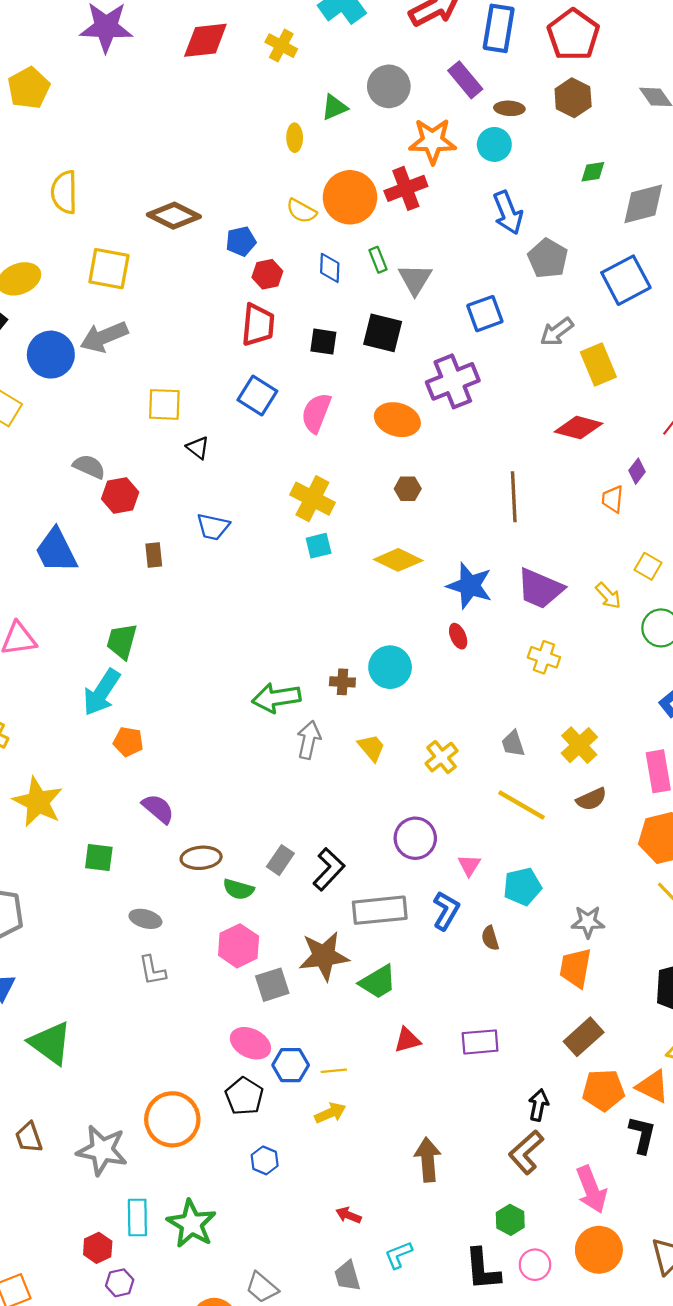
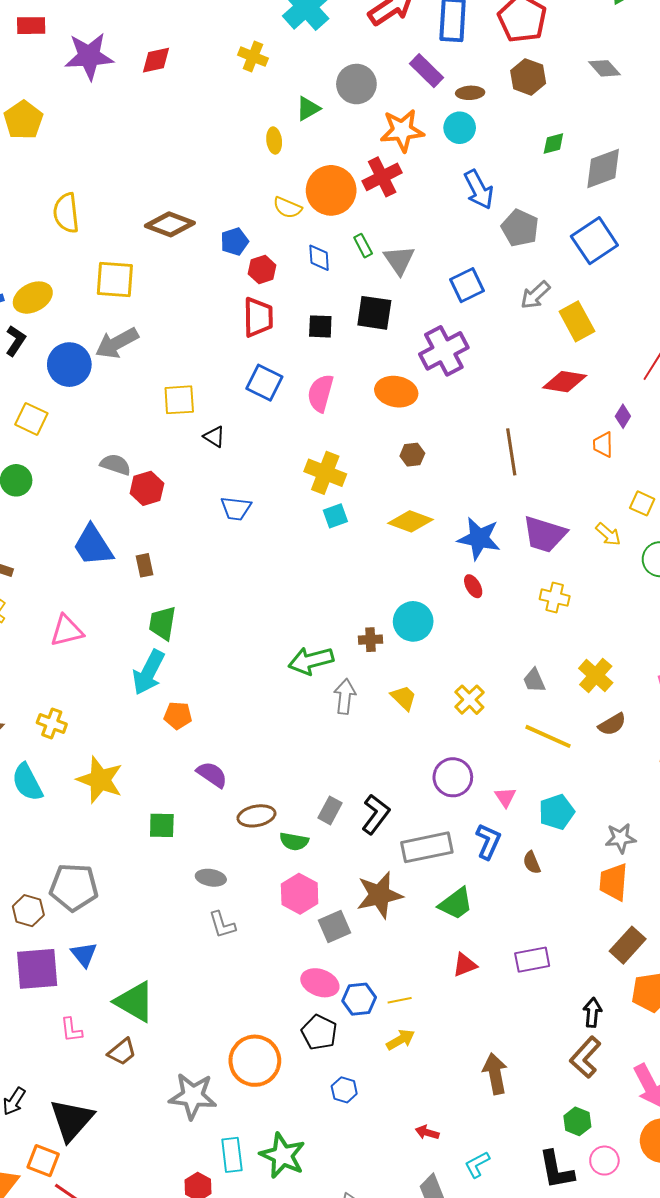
red diamond: (205, 40) -> (156, 60), moved, size x0.7
brown rectangle: (154, 555) -> (145, 565), moved
green trapezoid: (378, 982) -> (456, 904), moved
brown trapezoid: (29, 1137) -> (122, 1052), moved, turned -104

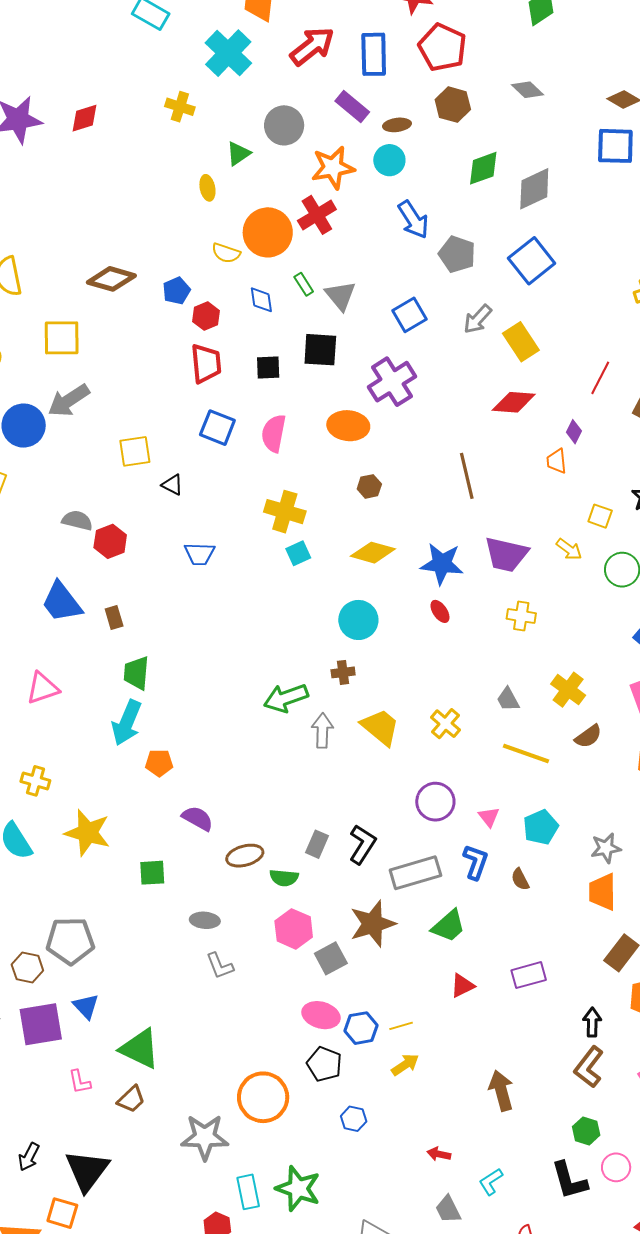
green diamond: (553, 144) -> (483, 168), size x1.5
cyan circle: (413, 621) -> (358, 620), moved
yellow trapezoid: (404, 698) -> (380, 727), size x1.5

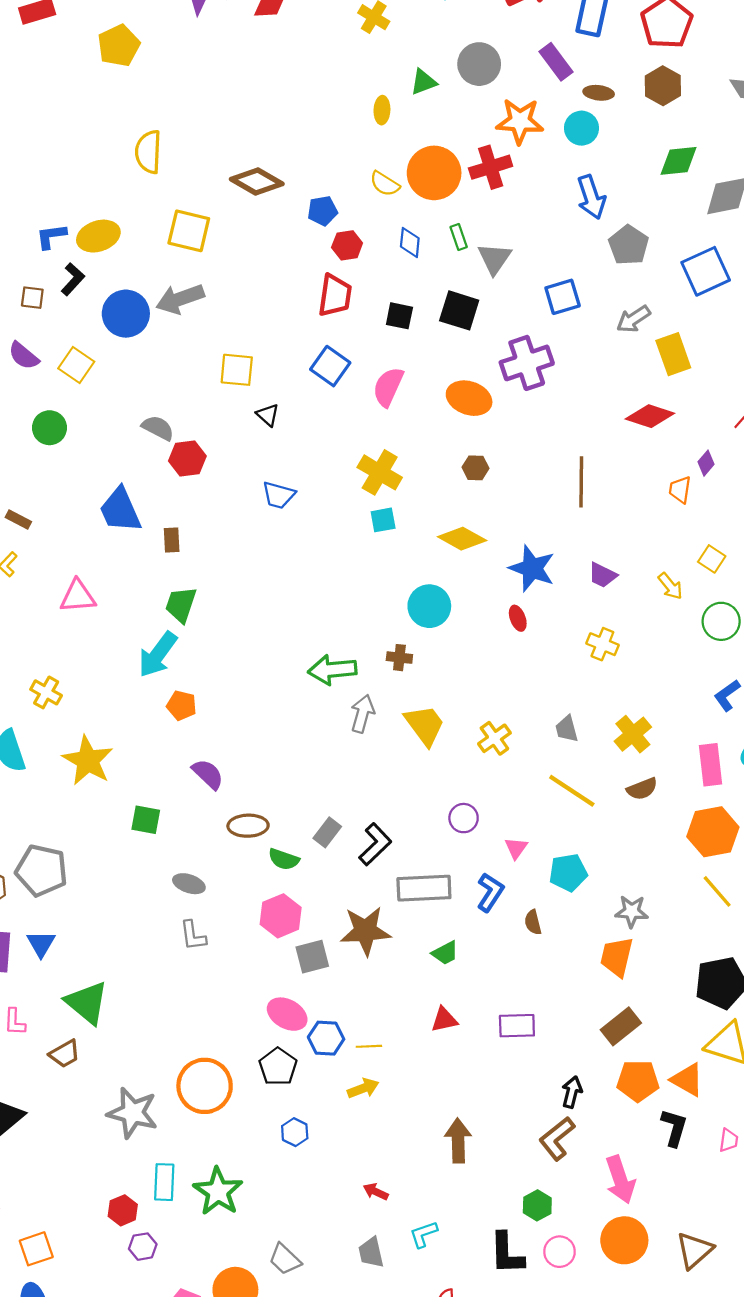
purple trapezoid: (506, 554) -> (603, 575), size x0.6
purple circle: (435, 802) -> (464, 818), size x0.7
green trapezoid: (449, 926) -> (445, 953), size x0.7

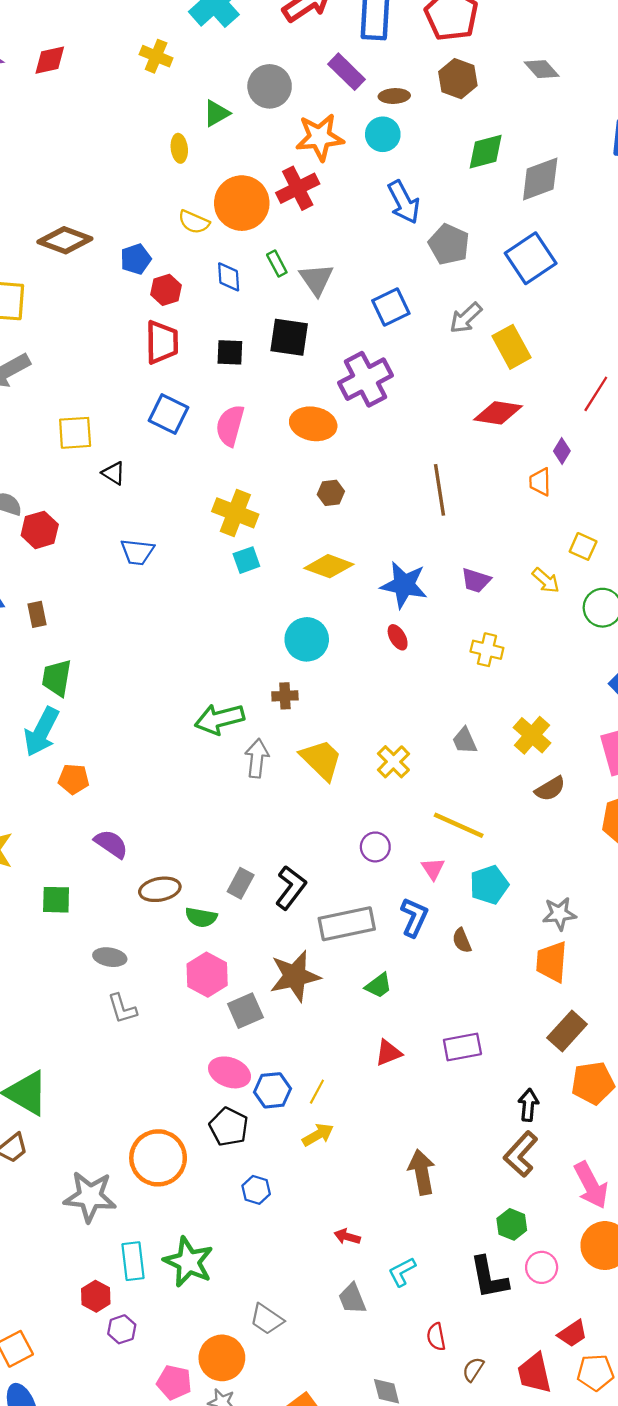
yellow line: (572, 791) -> (459, 825), moved
yellow line: (369, 1046) -> (317, 1092), turned -50

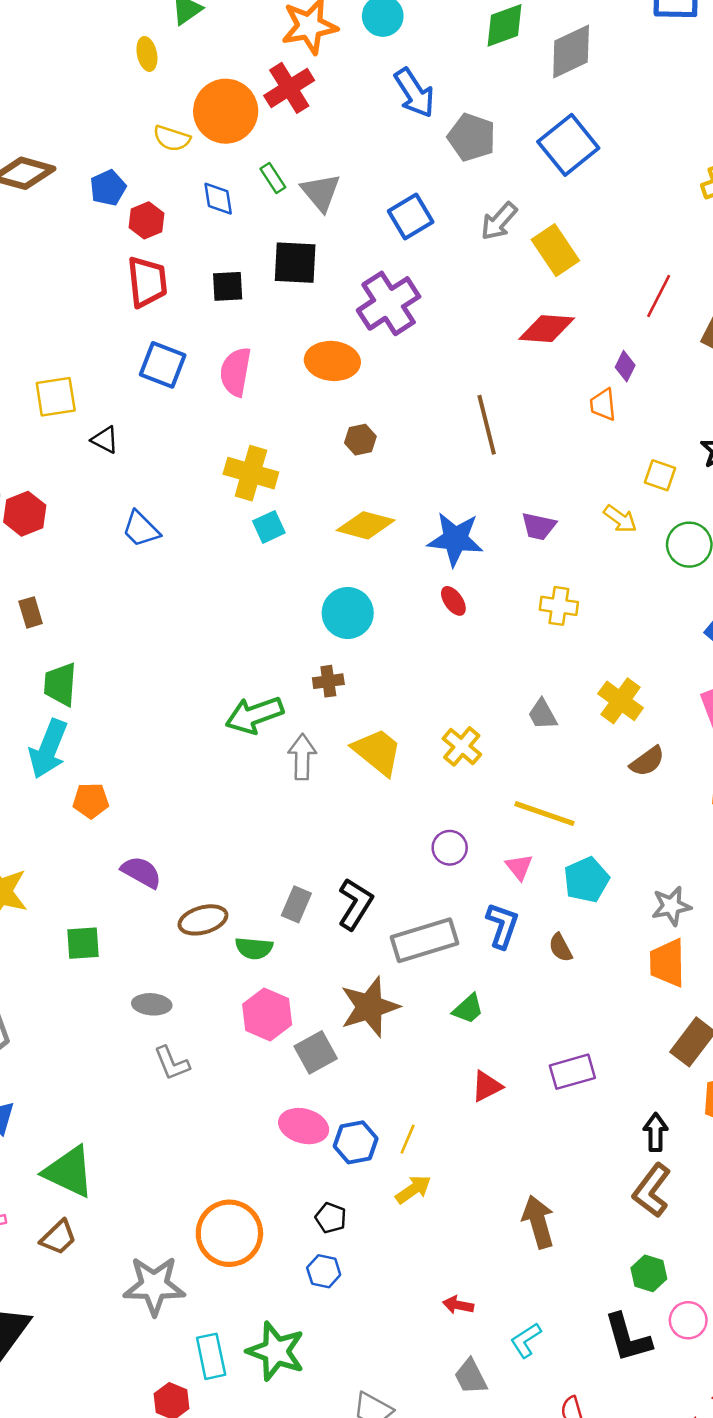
blue trapezoid: (137, 552) -> (141, 529), turned 44
black pentagon: (229, 1127) -> (331, 1218), moved, size x0.7
blue hexagon: (256, 1190) -> (324, 1271), moved

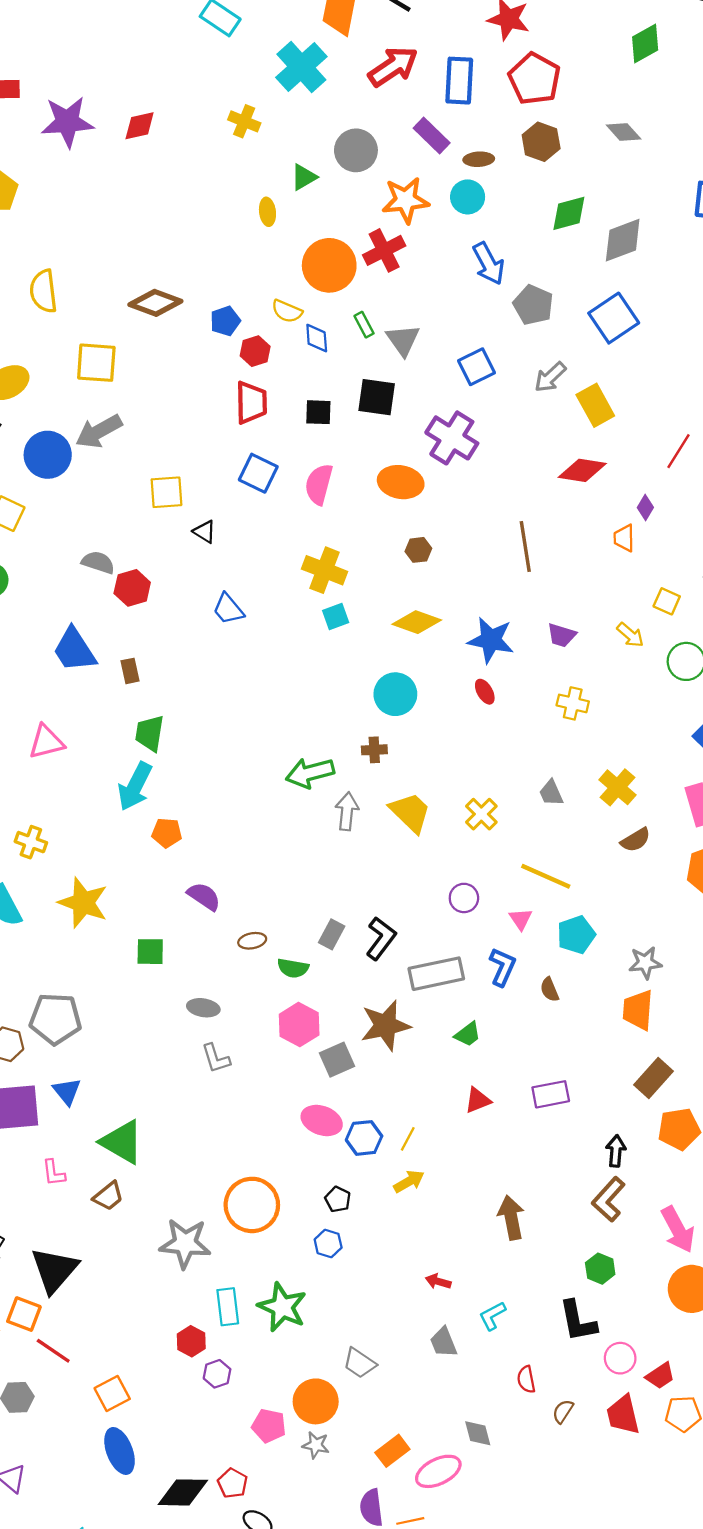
yellow semicircle: (172, 138) -> (287, 311), moved
purple cross: (389, 303) -> (452, 438), turned -30
brown ellipse: (203, 920) -> (252, 941), size x0.7
pink circle: (688, 1320) -> (620, 1358), moved

